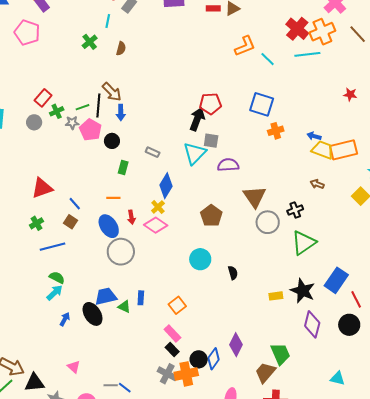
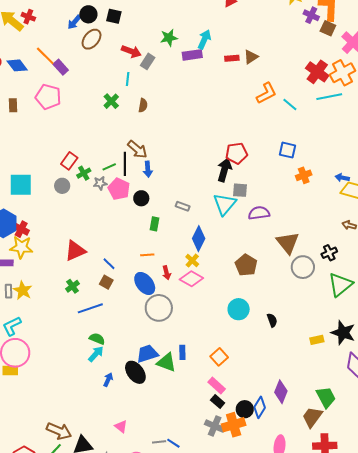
blue square: (262, 104) -> (287, 150), size x0.7
green triangle: (124, 307) -> (166, 362), size x1.5

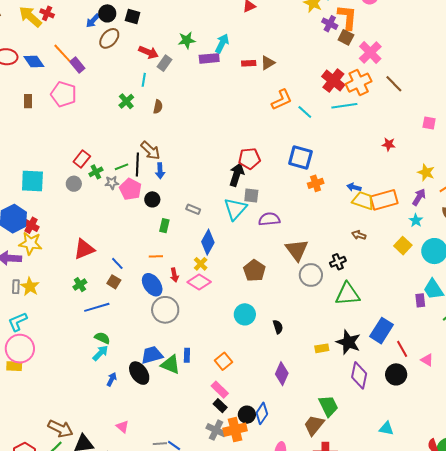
blue square: (287, 150) -> (300, 157), size x1.4
green triangle: (340, 285) -> (348, 294), turned 32
purple diamond: (281, 392) -> (282, 374), moved

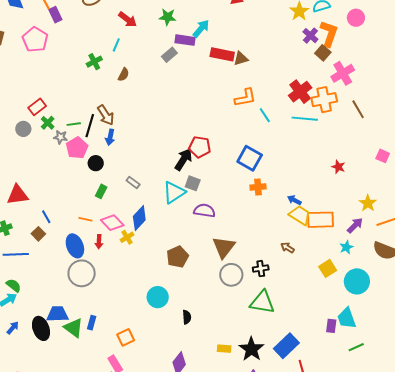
gray rectangle: (164, 63) -> (169, 55), moved
red rectangle: (249, 63) -> (222, 54), size x1.6
green cross: (96, 172) -> (48, 123), turned -32
pink diamond: (199, 282) -> (112, 223), moved

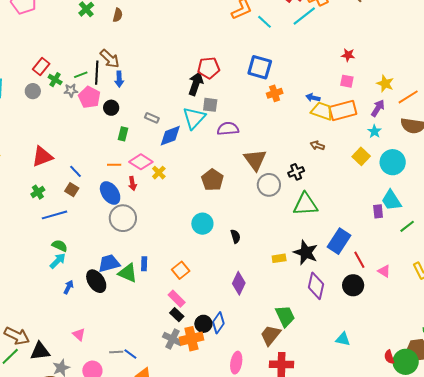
cyan line: (305, 119) -> (304, 16), turned -30
pink square: (383, 156) -> (347, 81), moved
blue diamond: (139, 218) -> (170, 136), moved, turned 40

